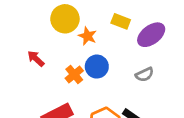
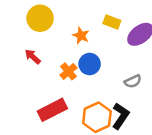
yellow circle: (65, 19) -> (40, 18), moved
gray semicircle: (145, 74) -> (133, 81), moved

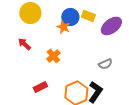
blue circle: (90, 64) -> (70, 17), moved
red rectangle: (52, 110) -> (40, 87), size x0.6

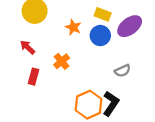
blue circle: (70, 17) -> (100, 36), moved
red rectangle: (40, 87) -> (33, 77), moved, turned -48

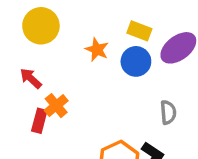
orange cross: (62, 61) -> (56, 106), moved
gray semicircle: (123, 71) -> (168, 112), turned -70

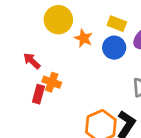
yellow circle: (41, 26) -> (58, 20), moved
orange cross: (56, 106) -> (52, 82), turned -30

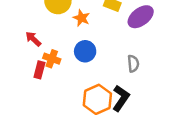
blue circle: (114, 48) -> (85, 51), moved

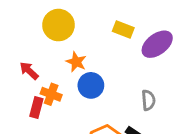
orange star: (81, 18) -> (76, 62), moved

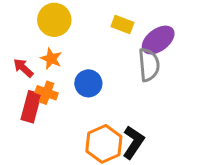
orange star: (76, 62) -> (51, 59), moved
gray semicircle: (148, 100) -> (149, 65), moved, size x1.5
red rectangle: (36, 108) -> (31, 107), size x1.4

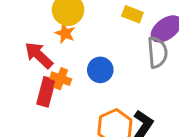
orange star: (51, 59) -> (65, 33), moved
red arrow: (23, 68) -> (39, 55), size x1.5

